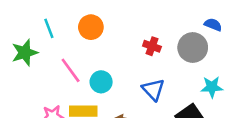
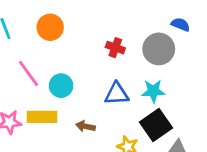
cyan star: (212, 87) -> (153, 91), moved
blue triangle: (153, 89) -> (117, 94), turned -50

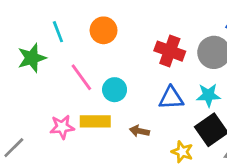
red cross: (115, 48) -> (170, 51), size x1.5

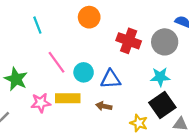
orange circle: (104, 30) -> (89, 17), moved
green star: (32, 58) -> (16, 79), moved, turned -30
blue triangle: (171, 98) -> (111, 79), moved

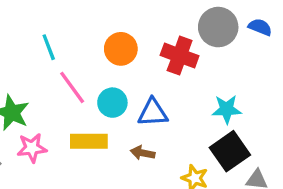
orange circle: (89, 17) -> (121, 49), moved
cyan line: (37, 25) -> (49, 47), moved
gray circle: (165, 42) -> (218, 27), moved
pink star: (41, 103) -> (32, 148), moved

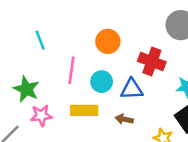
cyan line: (49, 47) -> (40, 40), moved
red cross: (180, 56) -> (152, 61), moved
pink line: (72, 87) -> (71, 70), turned 44

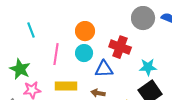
cyan circle: (102, 82) -> (84, 53), moved

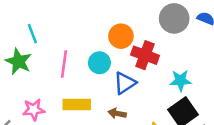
orange circle: (85, 31) -> (121, 36), moved
green star: (20, 69) -> (18, 61), moved
blue triangle: (104, 69) -> (125, 83), turned -30

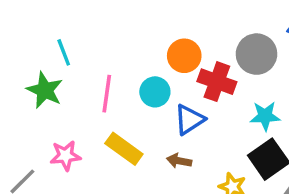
gray circle: (174, 18) -> (257, 54), moved
yellow rectangle: (77, 105) -> (124, 149), turned 36

